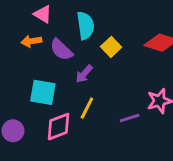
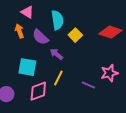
orange arrow: (31, 41) -> (19, 31), turned 80
purple arrow: (84, 74) -> (56, 54), turned 88
purple line: (130, 118) -> (88, 85), turned 40

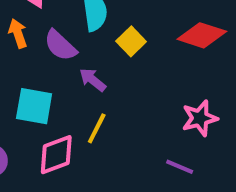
purple line: (88, 85) -> (180, 167), moved

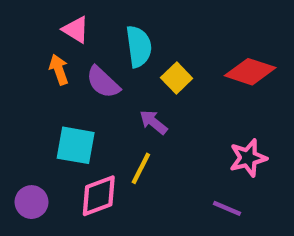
purple arrow: (93, 80) -> (153, 122), moved

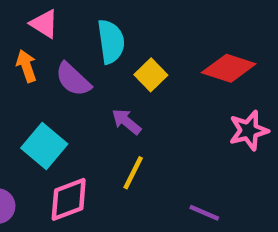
cyan square: (76, 145) -> (44, 146), turned 30
pink star: (248, 158) -> (249, 130), moved
yellow line: (141, 168) -> (133, 173), moved

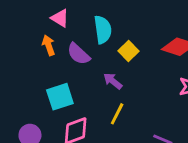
cyan square: (44, 146) -> (60, 97), turned 32

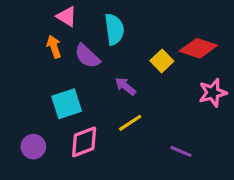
yellow square: (128, 51) -> (162, 61), moved
yellow line: (117, 114) -> (130, 123), turned 30

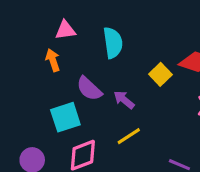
pink triangle: (67, 17) -> (65, 30), turned -40
purple semicircle: (87, 56) -> (89, 89), moved

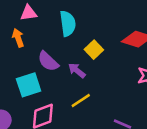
yellow square: (160, 74) -> (94, 50), moved

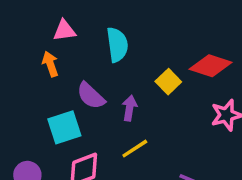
yellow square: (94, 50) -> (168, 82), moved
purple arrow: (77, 70) -> (130, 108), turned 60

